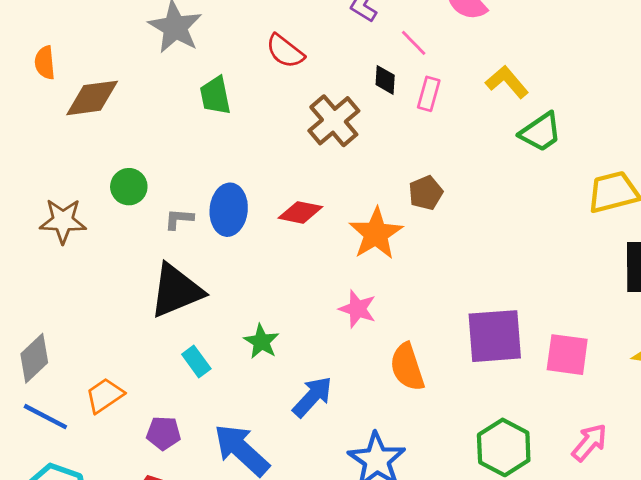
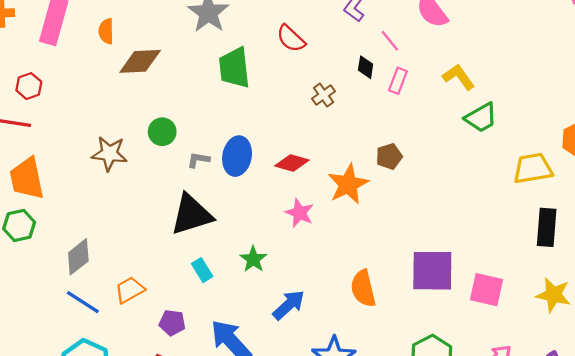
green trapezoid: (215, 96) -> (234, 68), size x1.4
brown cross: (334, 121) -> (324, 95), size x0.6
pink star: (357, 309) -> (299, 213), moved

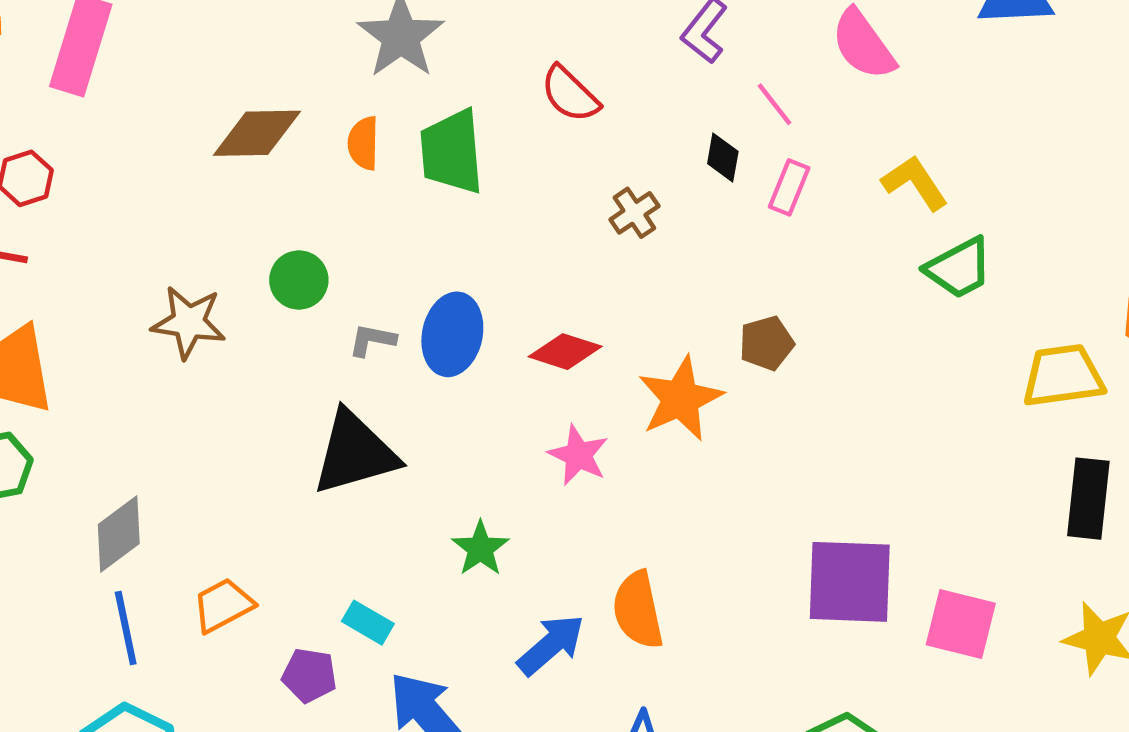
orange semicircle: (106, 31) -> (363, 143), moved
cyan rectangle: (202, 270) -> (368, 623), moved, turned -30
orange semicircle: (363, 288) -> (638, 610), moved
blue line: (83, 302) -> (126, 628), turned 44

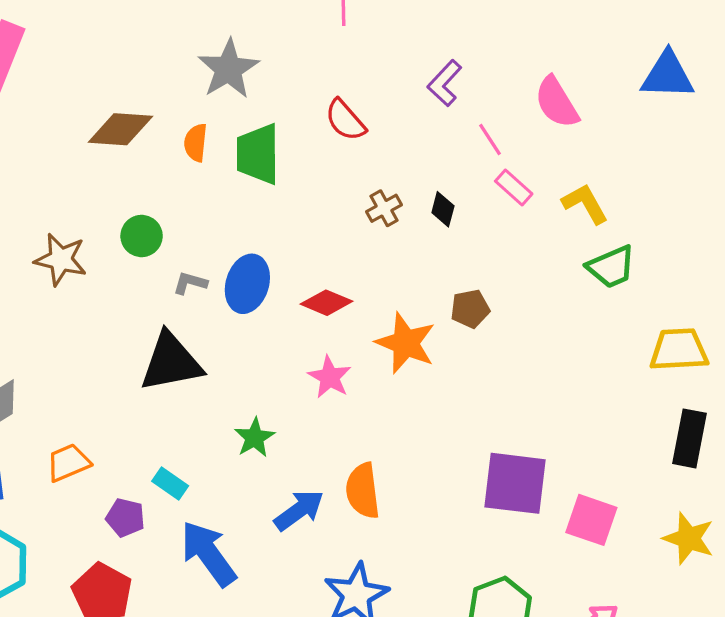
black diamond: (723, 158) -> (443, 209), moved
pink rectangle: (789, 187) -> (514, 188), moved, turned -75
orange star: (680, 399) -> (406, 343), turned -30

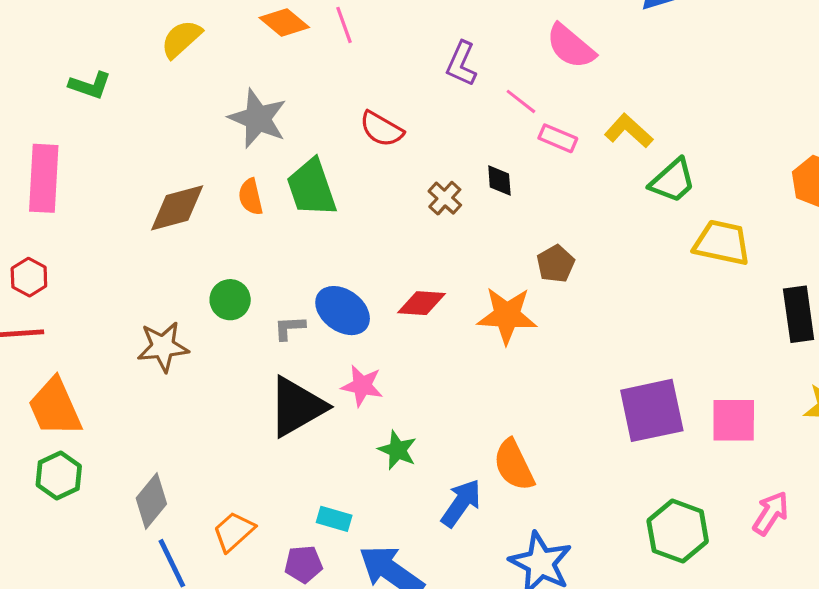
blue ellipse: (247, 284) -> (343, 311), turned -52
yellow trapezoid: (679, 350) -> (722, 243), moved, turned 34
pink star: (330, 377) -> (362, 386), moved

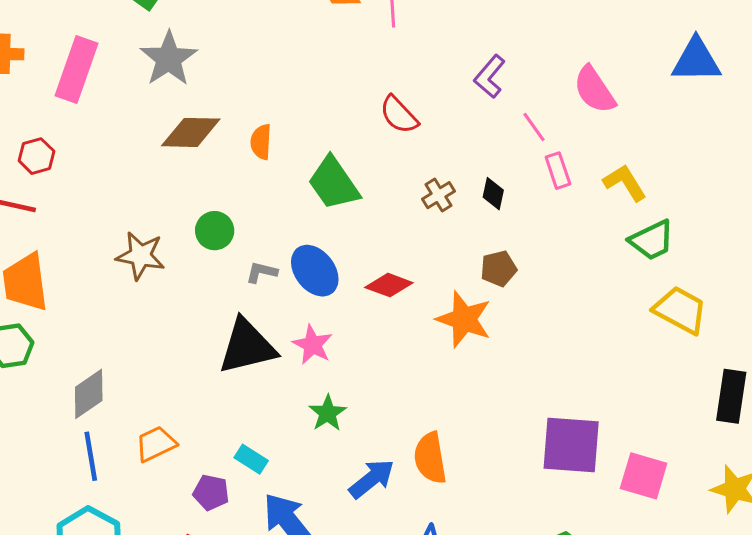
gray star: (258, 119) -> (169, 59), moved
pink rectangle: (558, 138) -> (558, 171), turned 32
green trapezoid: (312, 188) -> (334, 183), moved, turned -32
brown pentagon: (556, 264) -> (498, 269), moved

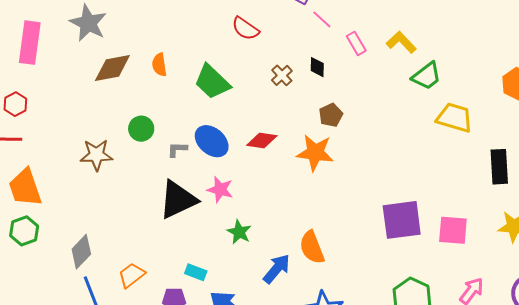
pink line: (534, 127) -> (322, 19), moved

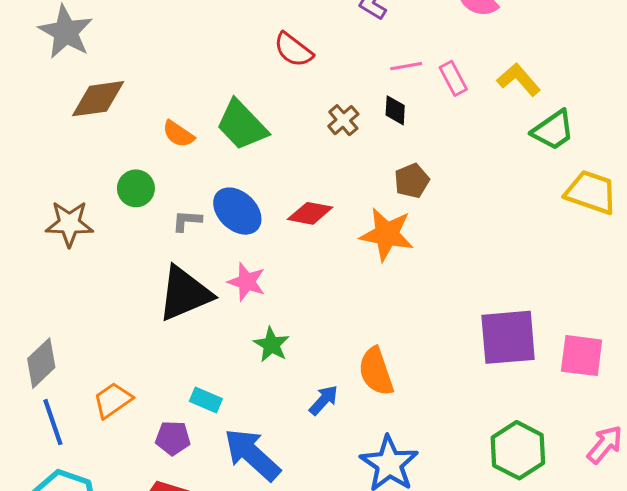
pink line: (322, 19) -> (406, 66), moved, turned -55
orange semicircle: (159, 65) -> (178, 134), moved, turned -50
blue arrow: (277, 269) -> (324, 400), size x0.7

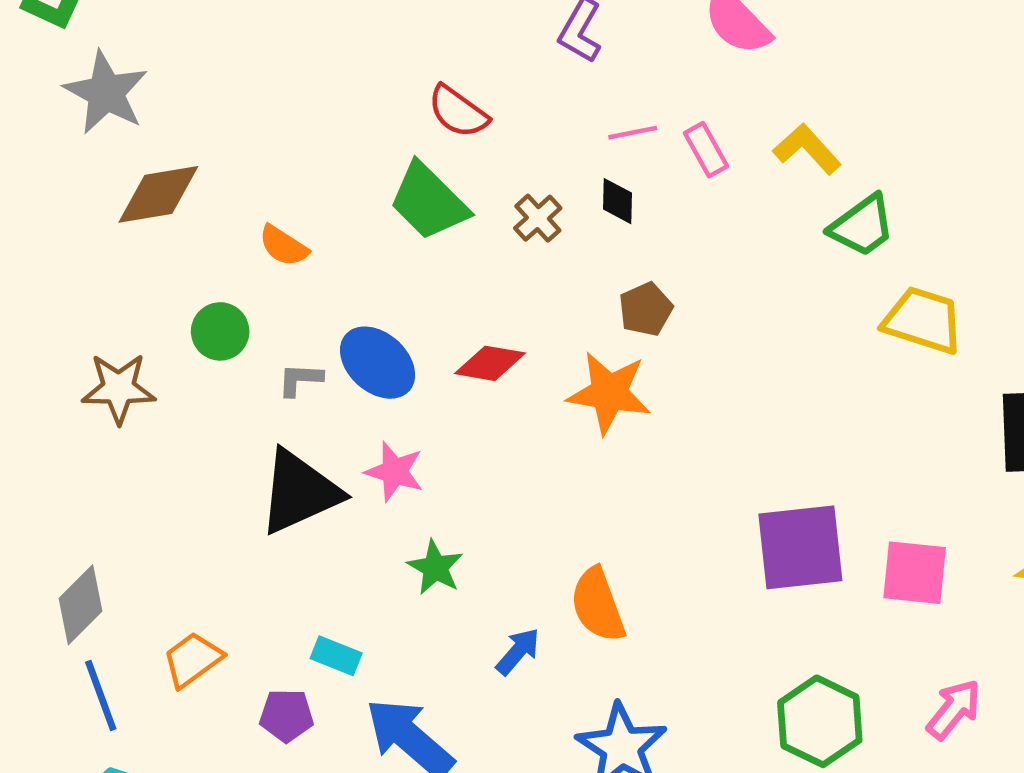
green trapezoid: (242, 125) -> (429, 201), moved

